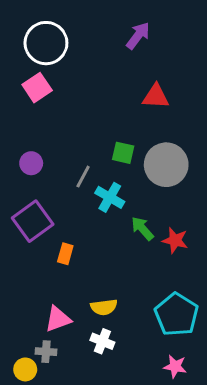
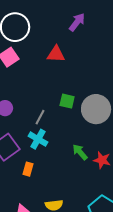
red triangle: (156, 96) -> (56, 54), moved
cyan cross: (110, 197) -> (38, 139), moved

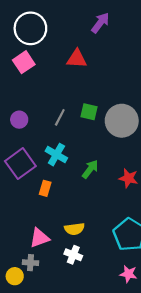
gray line: (40, 117) -> (60, 117), moved
green arrow: (80, 152) -> (90, 169), moved, turned 78

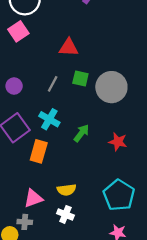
red triangle: (77, 59) -> (69, 47), moved
orange rectangle: (45, 188) -> (39, 151), size x1.5

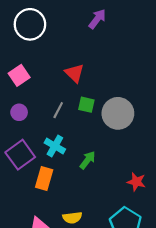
pink square: (18, 31) -> (19, 75), moved
red triangle: (69, 47) -> (74, 73), turned 42
red star: (118, 142) -> (136, 182), moved

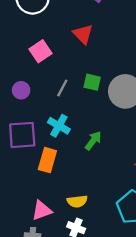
red triangle: (74, 73) -> (83, 34), moved
pink square: (19, 75) -> (41, 51), moved
purple square: (20, 155) -> (22, 135), turned 32

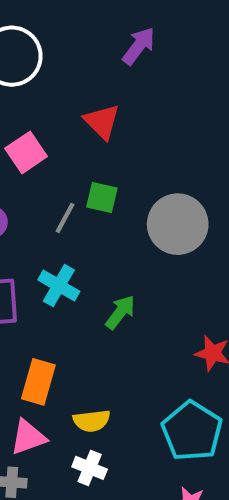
green square: (92, 82) -> (102, 197), moved
orange rectangle: (47, 160) -> (38, 382), moved

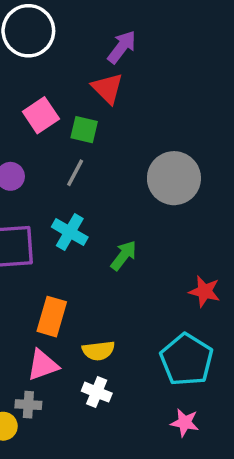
purple arrow: (139, 46) -> (122, 47), moved
green square: (102, 197) -> (84, 130), moved

